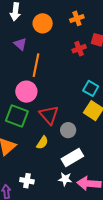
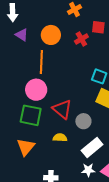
orange circle: (43, 23) -> (51, 35), moved
purple triangle: (20, 44) -> (22, 35), moved
yellow semicircle: (42, 143) -> (60, 138), turned -112

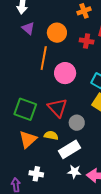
red cross: (81, 39) -> (87, 41), turned 32
pink circle: (36, 90) -> (65, 73), moved
orange triangle: (26, 147) -> (28, 139), moved
white rectangle: (92, 148) -> (69, 149), moved

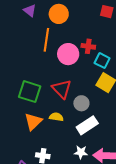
red cross: (87, 41) -> (88, 46), moved
white rectangle: (69, 149) -> (87, 125), moved

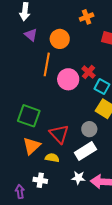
red cross: (88, 46) -> (88, 72), turned 32
red triangle: (62, 89) -> (59, 134), moved
gray circle: (81, 103) -> (89, 129), moved
yellow semicircle: (56, 117) -> (52, 158), moved

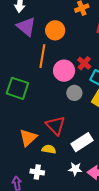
purple triangle: (31, 35) -> (26, 27), size x1.5
green square: (29, 116) -> (17, 88), moved
gray circle: (89, 129) -> (74, 93), moved

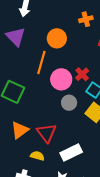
purple triangle: (26, 27) -> (16, 37), moved
orange triangle: (28, 138) -> (20, 130), moved

